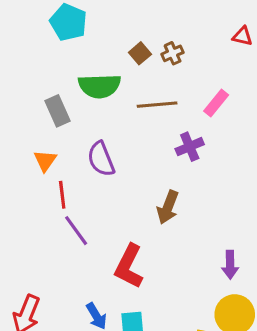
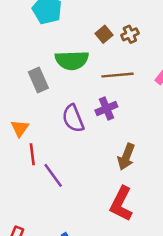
purple cross: (190, 147) -> (106, 109), moved
orange triangle: (45, 161) -> (20, 128), moved
red line: (62, 195) -> (32, 154), moved
red L-shape: (129, 266) -> (121, 204), moved

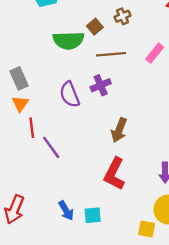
brown square: (104, 34) -> (95, 27), moved
gray rectangle: (38, 80) -> (19, 78), moved

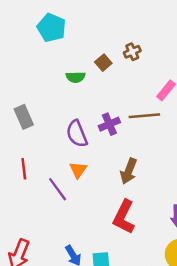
green semicircle: (68, 40) -> (76, 77), size x0.6
brown line: (111, 54) -> (144, 116), moved
orange triangle: (20, 104) -> (78, 170), moved
red line: (32, 128) -> (24, 169), moved

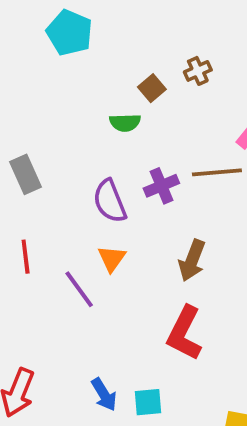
green semicircle: (76, 77) -> (125, 123), moved

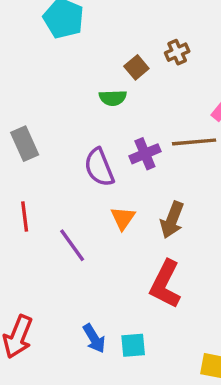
orange triangle: (112, 259) -> (123, 218), moved

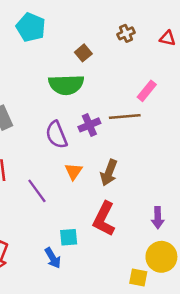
brown cross: (177, 52) -> (126, 33), moved
brown square: (136, 67) -> (83, 53), moved
green semicircle: (113, 98) -> (66, 85), size x1.8
cyan square: (133, 345) -> (69, 237), moved

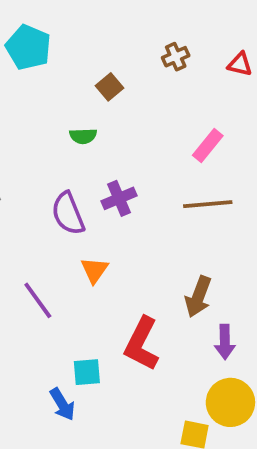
green semicircle: (66, 85) -> (83, 136), size x0.5
brown line: (125, 116) -> (208, 204), moved
brown arrow: (109, 173) -> (198, 297), moved

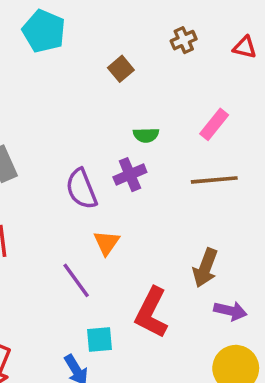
green semicircle: (83, 136) -> (146, 135), moved
purple line: (38, 300) -> (76, 280), moved
purple arrow: (225, 342) -> (230, 311), turned -76

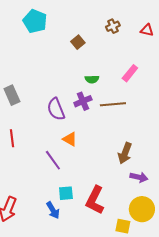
brown line: (214, 180) -> (113, 104), moved
orange triangle: (107, 243) -> (70, 139), turned -35
red L-shape: (151, 313) -> (95, 200), moved

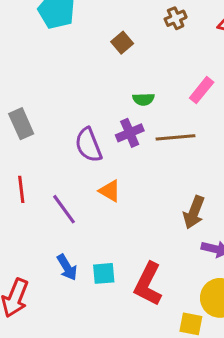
purple line: (53, 160) -> (64, 209), moved
blue arrow: (53, 210) -> (67, 267), moved

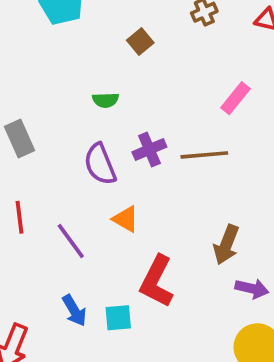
green semicircle: (143, 99) -> (105, 100), moved
red L-shape: (148, 284) -> (157, 281), moved

